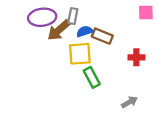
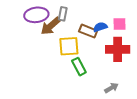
pink square: (146, 13) -> (120, 24), moved
blue semicircle: (85, 31) -> (100, 27), moved
red cross: (136, 57) -> (118, 49), size x1.6

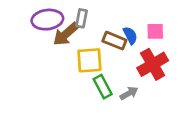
blue semicircle: (100, 27) -> (130, 35), turned 80
red cross: (118, 49) -> (153, 64), turned -30
gray arrow: (111, 88) -> (129, 93), moved

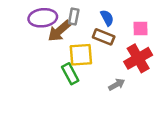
blue semicircle: (130, 35) -> (107, 18), moved
green rectangle: (103, 87) -> (70, 74), moved

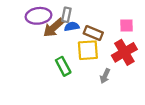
blue semicircle: (107, 18) -> (72, 27), moved, turned -72
yellow square: (81, 55) -> (88, 50), moved
gray arrow: (117, 85) -> (105, 76), turned 144

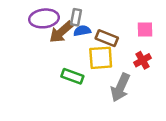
red cross: (124, 52) -> (142, 60), size x0.6
green rectangle: (63, 66) -> (72, 76), turned -42
gray arrow: (105, 76) -> (120, 87), size x1.6

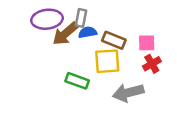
pink square: (145, 30) -> (147, 43), moved
gray arrow: (120, 87) -> (128, 93), turned 52

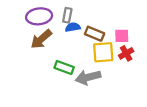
brown arrow: (65, 34) -> (41, 39), moved
yellow square: (107, 61) -> (103, 52), moved
gray arrow: (128, 93) -> (88, 77), moved

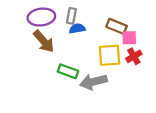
brown rectangle: (95, 34) -> (117, 26), moved
brown arrow: (41, 39) -> (44, 41), turned -90

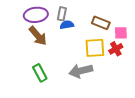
pink square: (129, 38) -> (121, 33), moved
green rectangle: (68, 71) -> (40, 73), moved, turned 42

